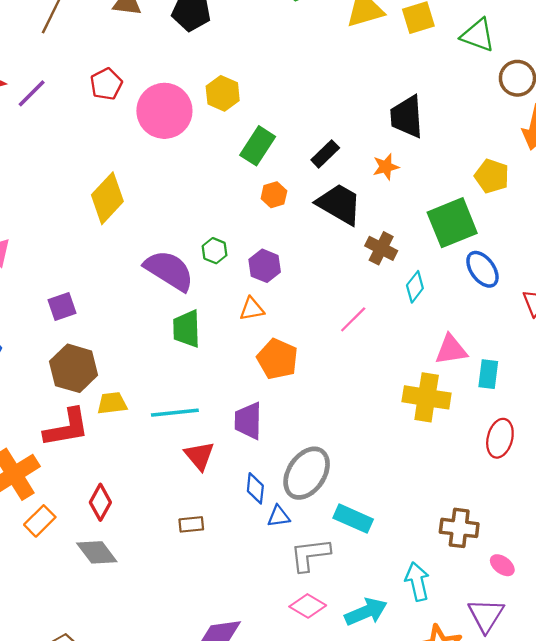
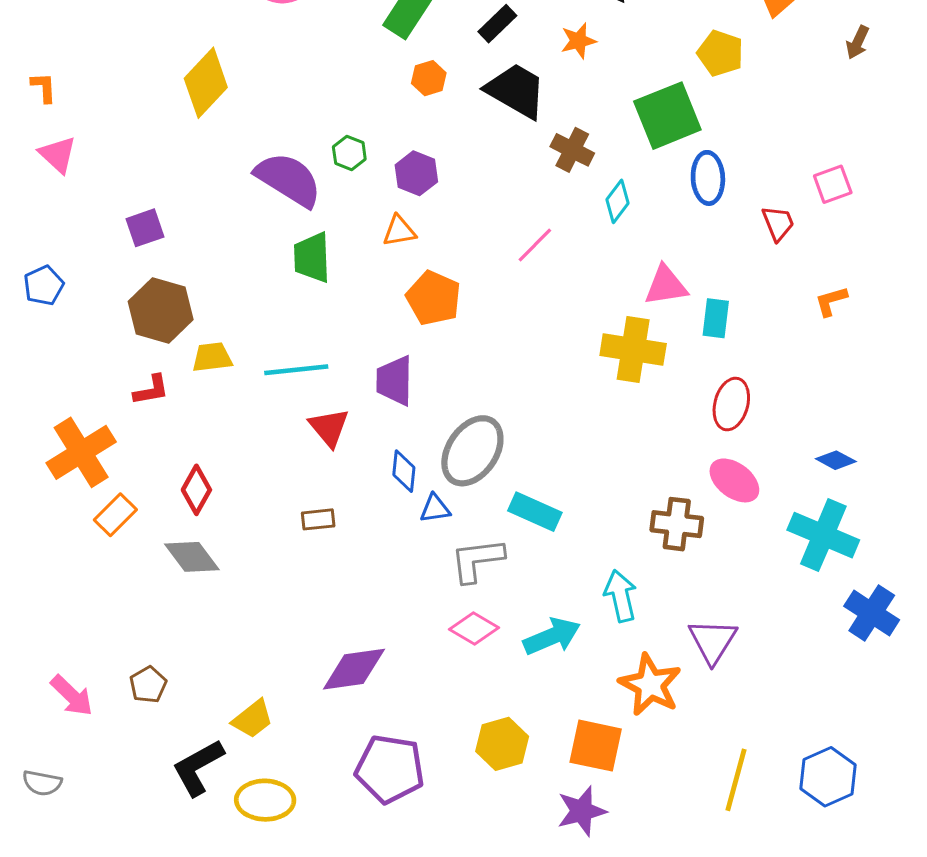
blue ellipse: (482, 269) -> (708, 178), turned 33
red L-shape: (67, 428) -> (151, 390), size x0.6
pink ellipse: (502, 565) -> (734, 480), moved, size x1.5

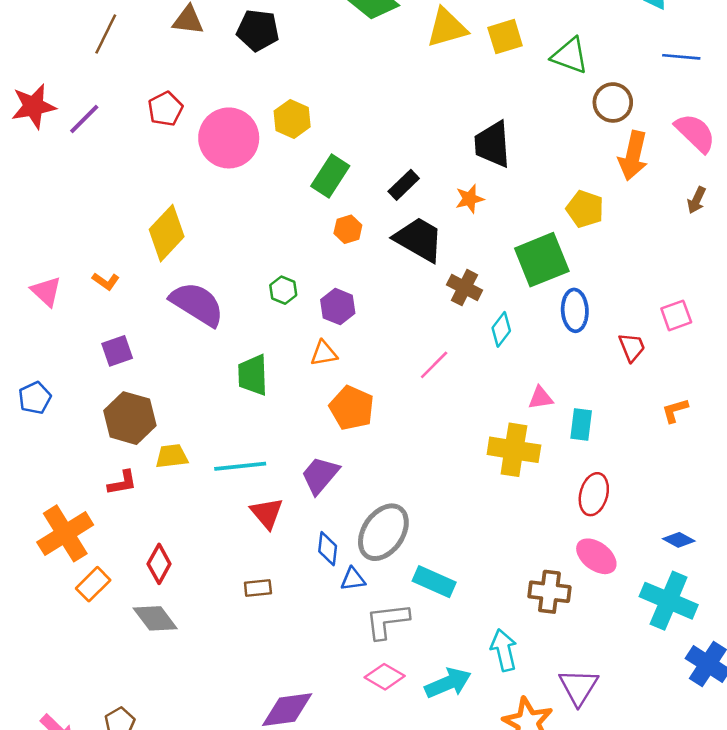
orange L-shape: (44, 88) -> (106, 281), moved, turned 128
purple semicircle: (288, 180) -> (197, 304), moved
pink triangle: (666, 286) -> (541, 398), size x0.7
purple trapezoid: (395, 381) -> (320, 475), turned 39

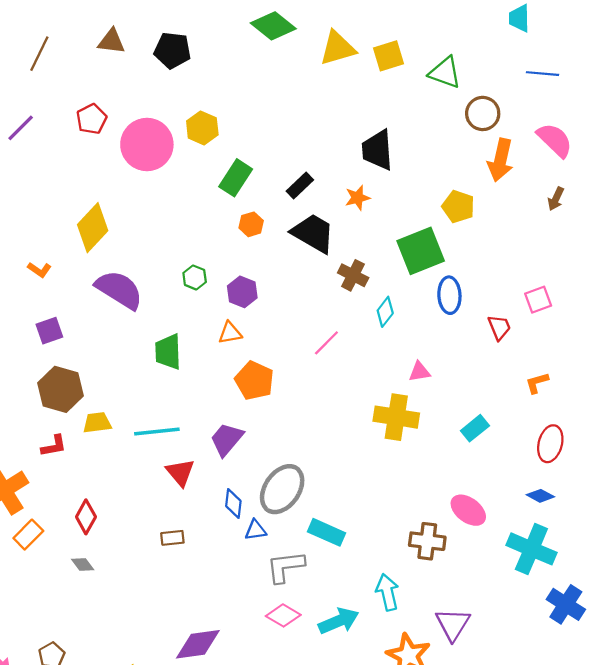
cyan rectangle: (581, 424) -> (475, 428), moved, turned 44
red ellipse: (594, 494) -> (550, 444), moved
gray diamond: (155, 618) -> (83, 564), size x0.6

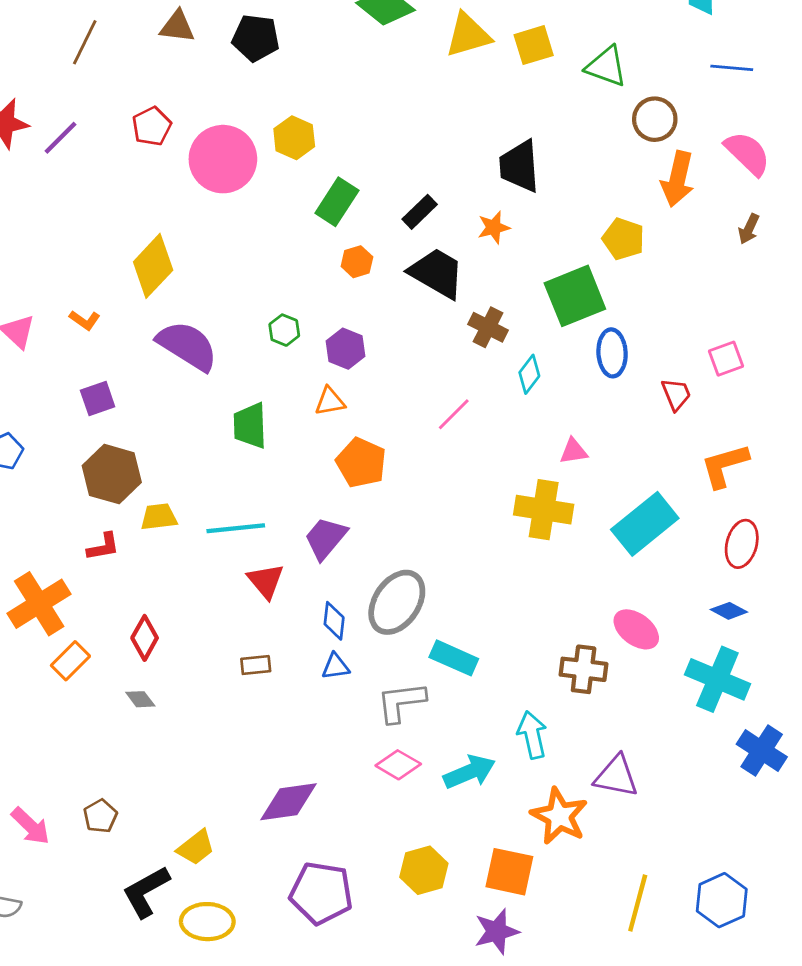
orange L-shape: (537, 383) -> (725, 465), size x1.6
cyan rectangle: (475, 428) -> (645, 524), size x1.8
blue triangle: (256, 530) -> (336, 666), moved
purple triangle: (453, 624) -> (616, 776), turned -51

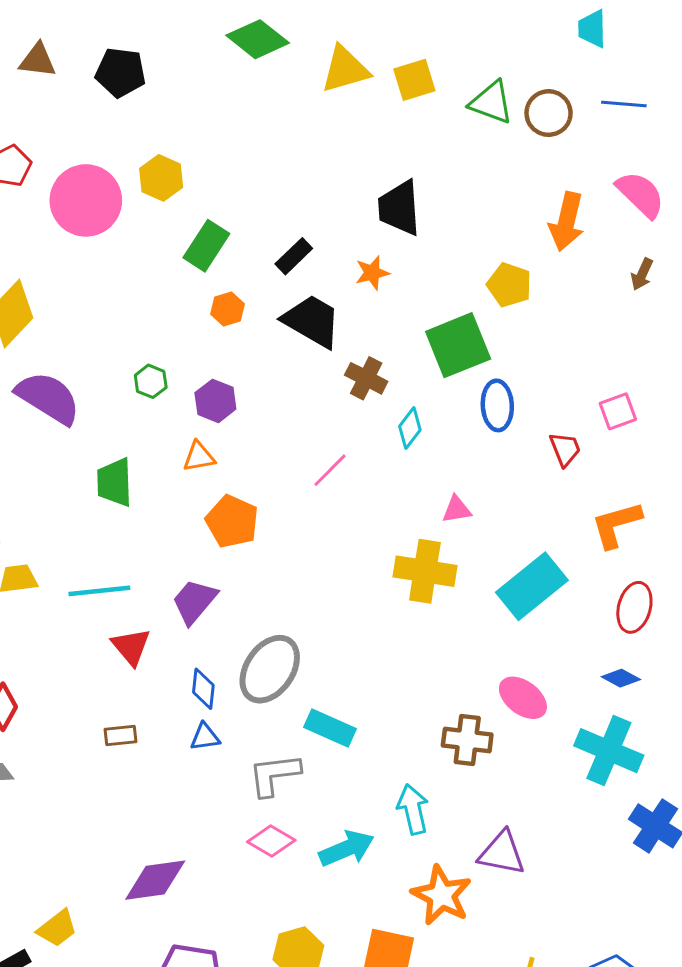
brown circle: (655, 119) -> (549, 113), moved

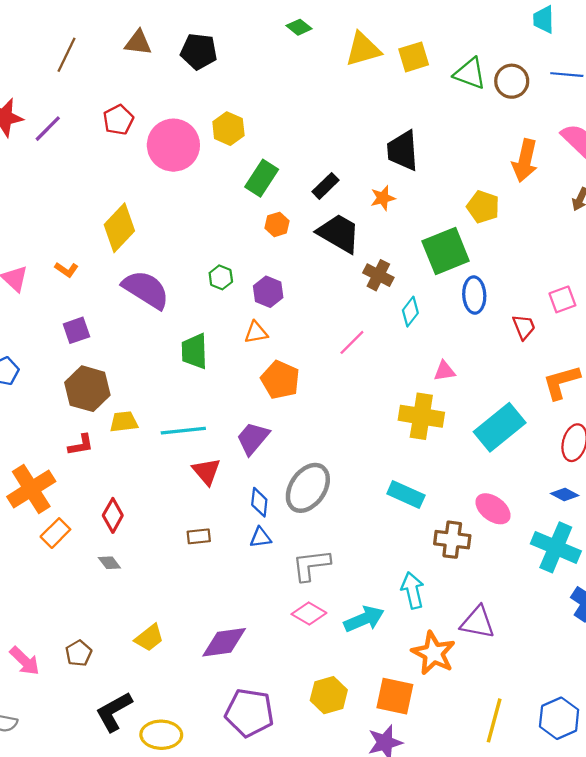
green diamond: (258, 39) -> (299, 27), size x0.6
cyan rectangle: (330, 728) -> (406, 494), moved
yellow trapezoid: (57, 928) -> (149, 638), moved

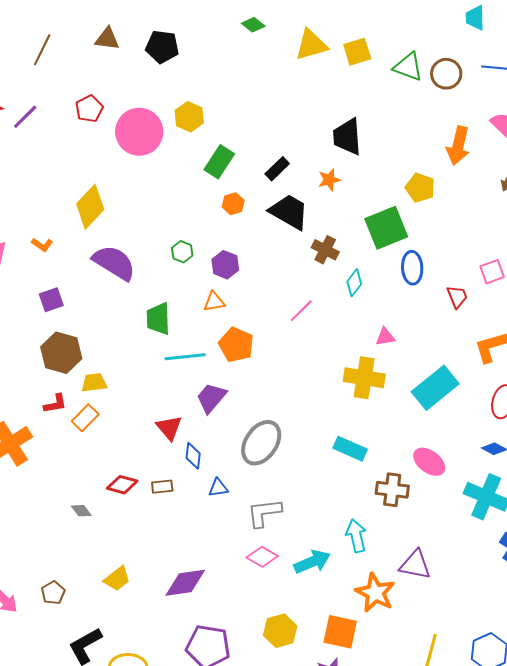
cyan line: (183, 431) -> (185, 357), moved
blue diamond: (259, 502) -> (193, 456), moved
red diamond: (113, 515) -> (122, 485), moved, turned 76
orange rectangle: (55, 533) -> (85, 418), moved

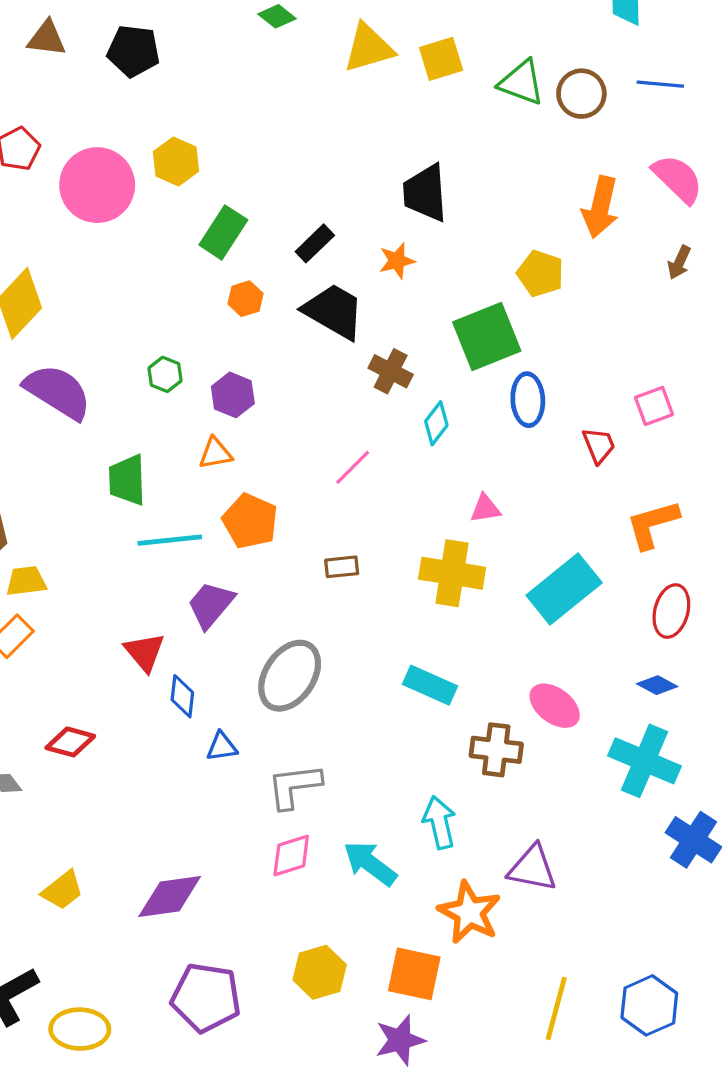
brown rectangle: (162, 487) -> (342, 567), moved
pink diamond: (262, 557) -> (291, 856), turned -48
cyan arrow: (312, 562) -> (370, 863), turned -120

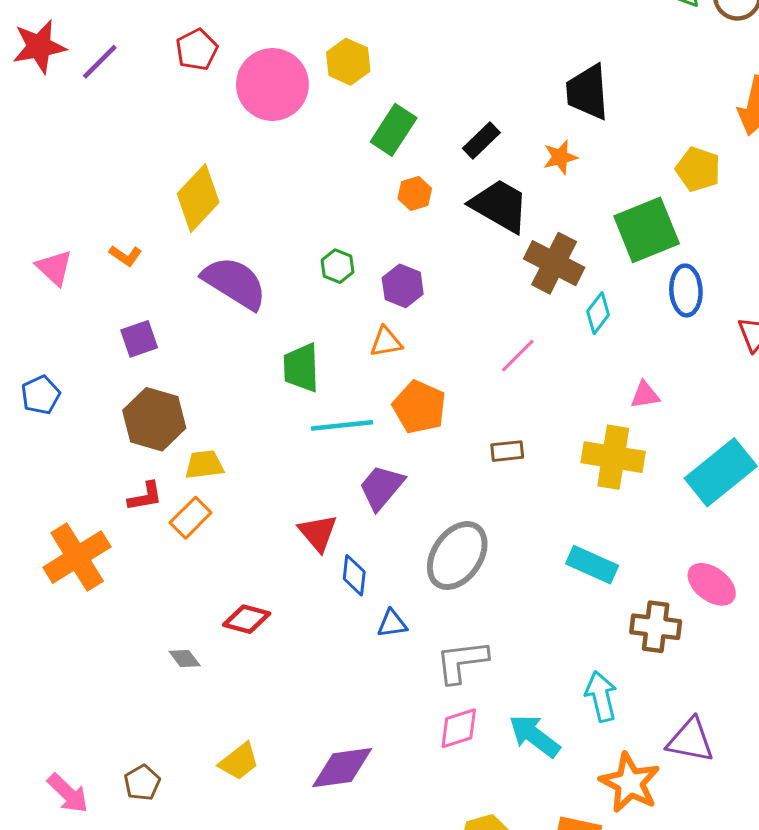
brown cross: (391, 371) -> (554, 263), size x1.4

